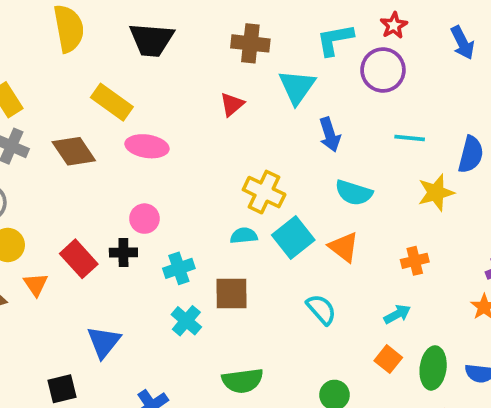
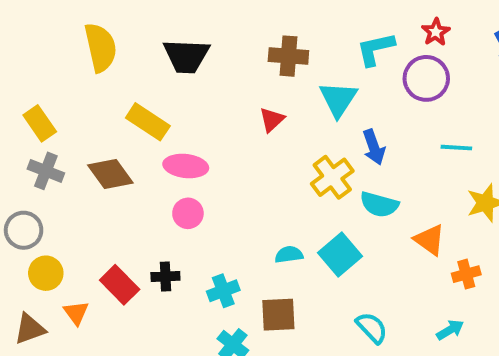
yellow cross: (264, 192) -> (332, 177), moved, turned 30
cyan semicircle: (354, 193) -> (379, 204), moved
pink circle: (144, 219) -> (188, 213), moved
orange triangle: (344, 247) -> (430, 240), moved

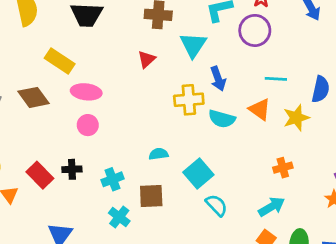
yellow cross: (332, 177) -> (189, 100), turned 32
orange triangle: (430, 240) -> (260, 109), moved
cyan square: (340, 255) -> (198, 174), moved
cyan arrow: (450, 330) -> (272, 207), size x1.4

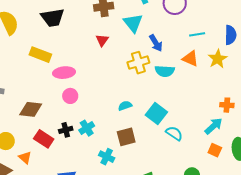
brown diamond: (33, 97) -> (31, 109), moved, turned -35
orange cross: (283, 168) -> (227, 105), moved, turned 32
cyan cross: (113, 179) -> (87, 128), moved

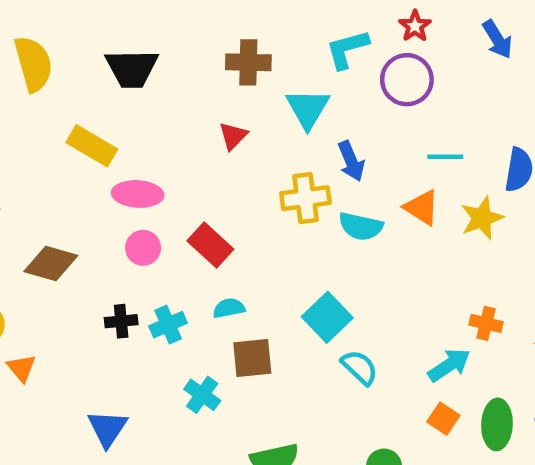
cyan semicircle: (125, 106) -> (229, 308), moved
red rectangle: (44, 139) -> (210, 245), moved

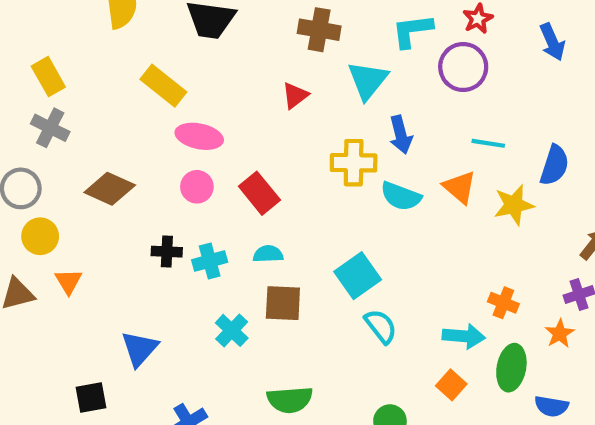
cyan arrow: (449, 365) -> (464, 336), turned 30
green ellipse: (497, 424) -> (511, 368), moved

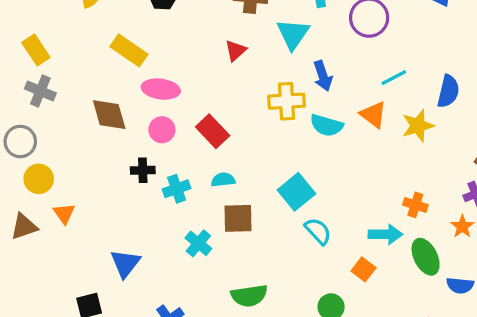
cyan line: (488, 143) -> (394, 78), turned -32
brown diamond: (110, 189) -> (109, 115), moved, turned 54
black cross: (167, 252) -> (143, 170), moved
green ellipse: (511, 368) -> (426, 257), turned -33
orange square: (451, 385) -> (363, 269), moved

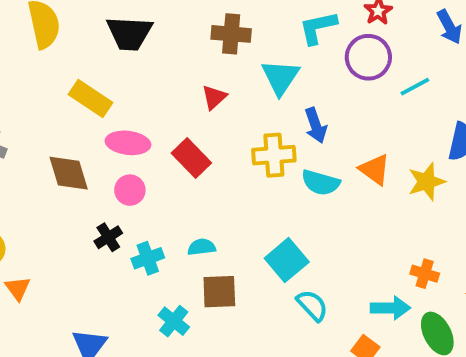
cyan line: (394, 78) -> (415, 87), moved
red rectangle: (213, 131) -> (191, 158), moved
black cross: (143, 170) -> (108, 237), turned -30

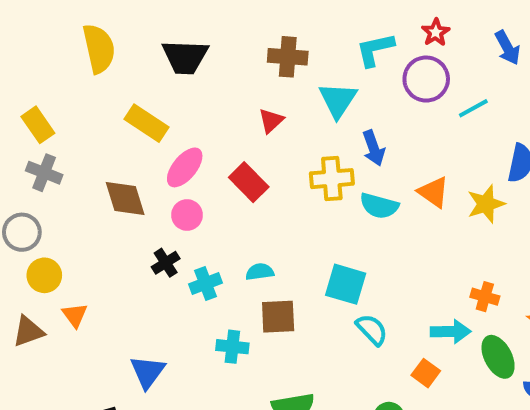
pink ellipse: (128, 143) -> (185, 167), turned -57
cyan square: (287, 260) -> (346, 284), turned -33
cyan cross: (174, 321) -> (232, 347), turned -32

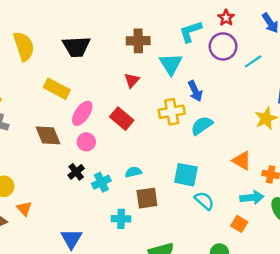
orange triangle: (433, 192) -> (242, 161), moved
cyan semicircle: (379, 206) -> (202, 126), turned 135

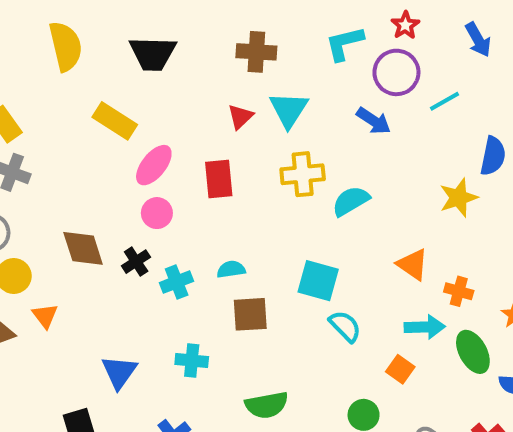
cyan triangle: (171, 64) -> (289, 110), moved
blue arrow: (195, 91) -> (374, 121), moved, turned -36
red rectangle: (122, 119) -> (219, 179), turned 40
brown diamond: (48, 135) -> (83, 248), moved
cyan cross: (121, 219) -> (192, 361), moved

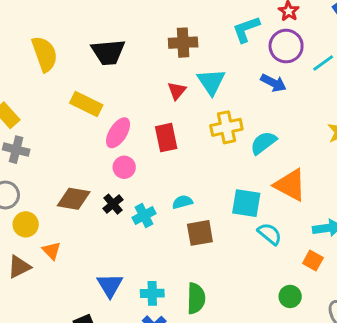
brown diamond: (83, 248) -> (74, 199), turned -56
orange triangle: (413, 265) -> (290, 185), moved, size x1.4
cyan cross: (192, 361) -> (152, 293), moved
green semicircle: (267, 405) -> (196, 298), moved, turned -72

